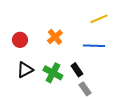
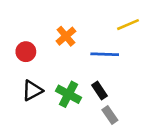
orange cross: (55, 37) -> (66, 36), moved
blue line: (94, 46) -> (105, 54), moved

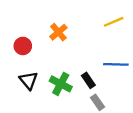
blue line: (105, 54) -> (116, 64), moved
black triangle: (32, 90) -> (29, 80), turned -42

